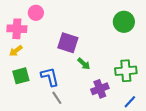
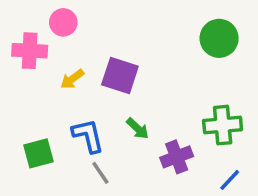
yellow arrow: (16, 51) -> (72, 79), moved
green arrow: (84, 64) -> (138, 129), moved
green square: (21, 76) -> (38, 153), moved

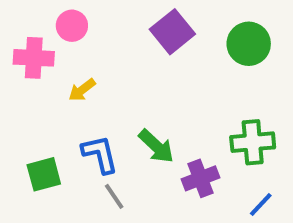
purple square: (120, 75) -> (172, 32), moved, turned 33
green arrow: (138, 129) -> (156, 146), size x1.4

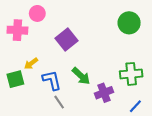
purple square: (172, 32) -> (66, 40), moved
yellow arrow: (82, 90) -> (31, 64), moved
green square: (44, 174) -> (15, 79), moved

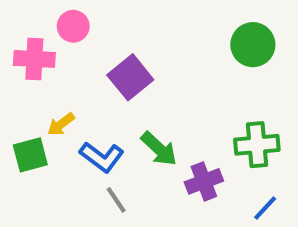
blue L-shape: (52, 80) -> (102, 157), turned 140

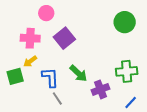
pink circle: (73, 26) -> (46, 13), moved
pink cross: (34, 59) -> (30, 38), moved
blue L-shape: (102, 157) -> (50, 77), turned -130

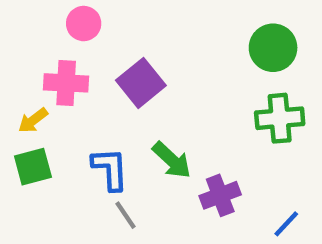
pink circle: (46, 13) -> (84, 24), moved
yellow arrow: (30, 61) -> (33, 120), moved
green cross: (127, 71) -> (280, 118), moved

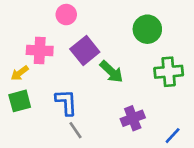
pink circle: (84, 24) -> (66, 15), moved
green circle: (273, 48) -> (147, 29), moved
green arrow: (172, 160) -> (111, 72), moved

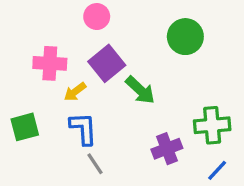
pink circle: (66, 15) -> (97, 17), moved
green cross: (169, 72) -> (212, 125), moved
yellow arrow: (20, 73) -> (75, 92), moved

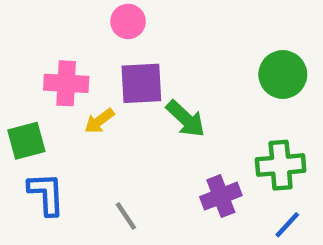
green circle: (185, 37) -> (283, 74), moved
purple square: (107, 63) -> (141, 83), turned 36
green square: (25, 127) -> (26, 141), moved
blue L-shape: (83, 129) -> (46, 194), moved

